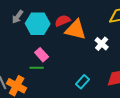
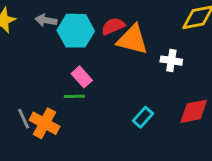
gray arrow: (18, 17) -> (46, 20), turned 64
white cross: (102, 44) -> (171, 61), turned -32

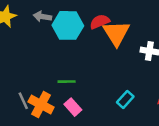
orange triangle: (133, 40) -> (116, 33), turned 44
pink rectangle: (82, 77) -> (73, 107), moved

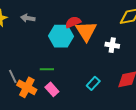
cyan hexagon: (68, 25) -> (61, 36), moved
gray line: (23, 101) -> (13, 76), moved

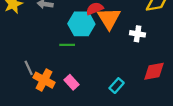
green line: (47, 69) -> (67, 45), moved
cyan rectangle: (93, 83) -> (117, 86), moved

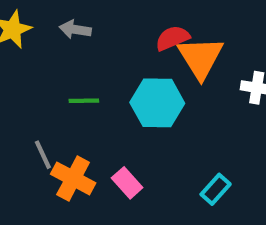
cyan hexagon: (81, 24) -> (157, 103), moved
green line: (67, 45) -> (84, 101), moved

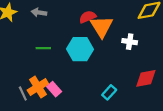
gray line: (43, 155) -> (23, 93), moved
orange cross: (73, 178) -> (38, 87), turned 30
pink rectangle: (127, 183) -> (54, 89), moved

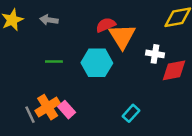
red diamond: (146, 78) -> (174, 70), moved

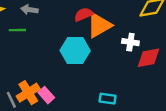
orange triangle: (122, 36) -> (99, 25), turned 32
green line: (54, 62) -> (17, 30), moved
cyan rectangle: (131, 113) -> (108, 99), turned 56

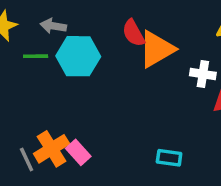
red semicircle: (84, 14) -> (133, 33), turned -96
cyan hexagon: (75, 51) -> (78, 56), moved

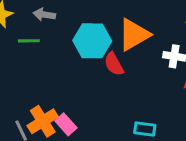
red semicircle: (133, 33) -> (114, 64), moved
cyan hexagon: (78, 56) -> (92, 41), moved

